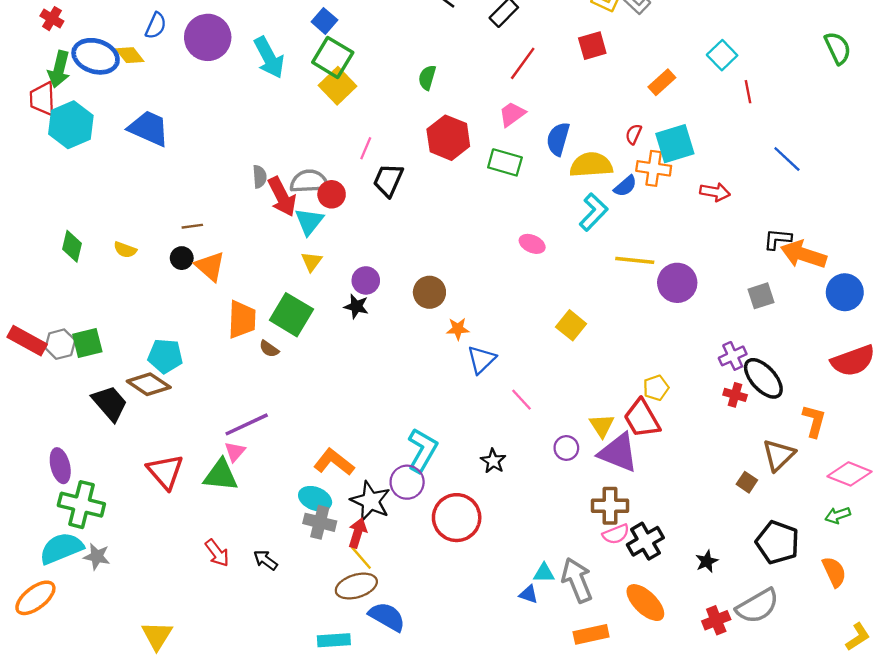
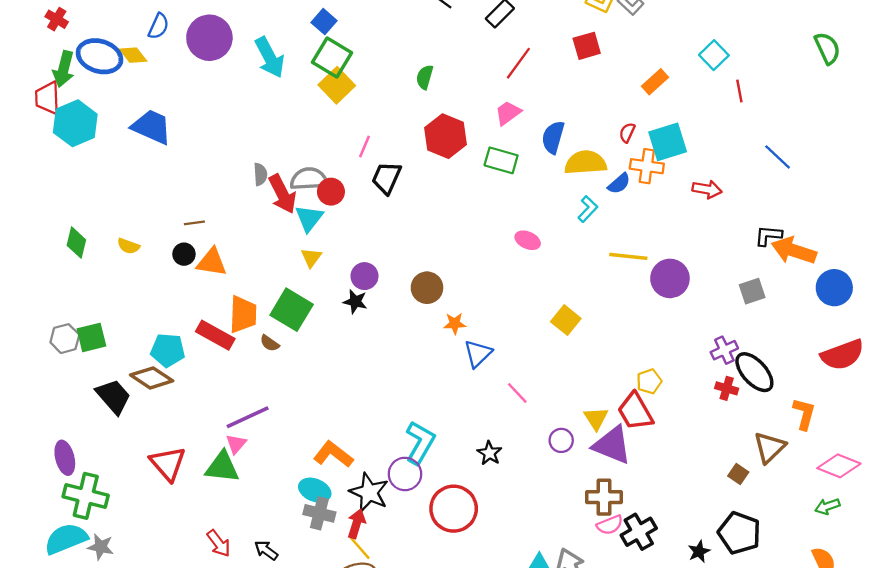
cyan L-shape: (593, 212) -> (588, 209), size x0.7
orange triangle: (210, 266) -> (212, 262), turned -32
red rectangle: (27, 341) -> (215, 335), moved
black pentagon: (778, 542) -> (739, 533), moved

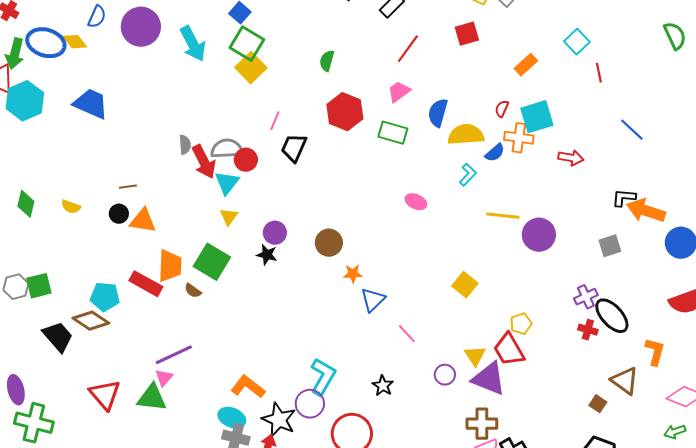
yellow square: (566, 320) -> (465, 285), moved
brown triangle: (769, 447) -> (625, 381), turned -40

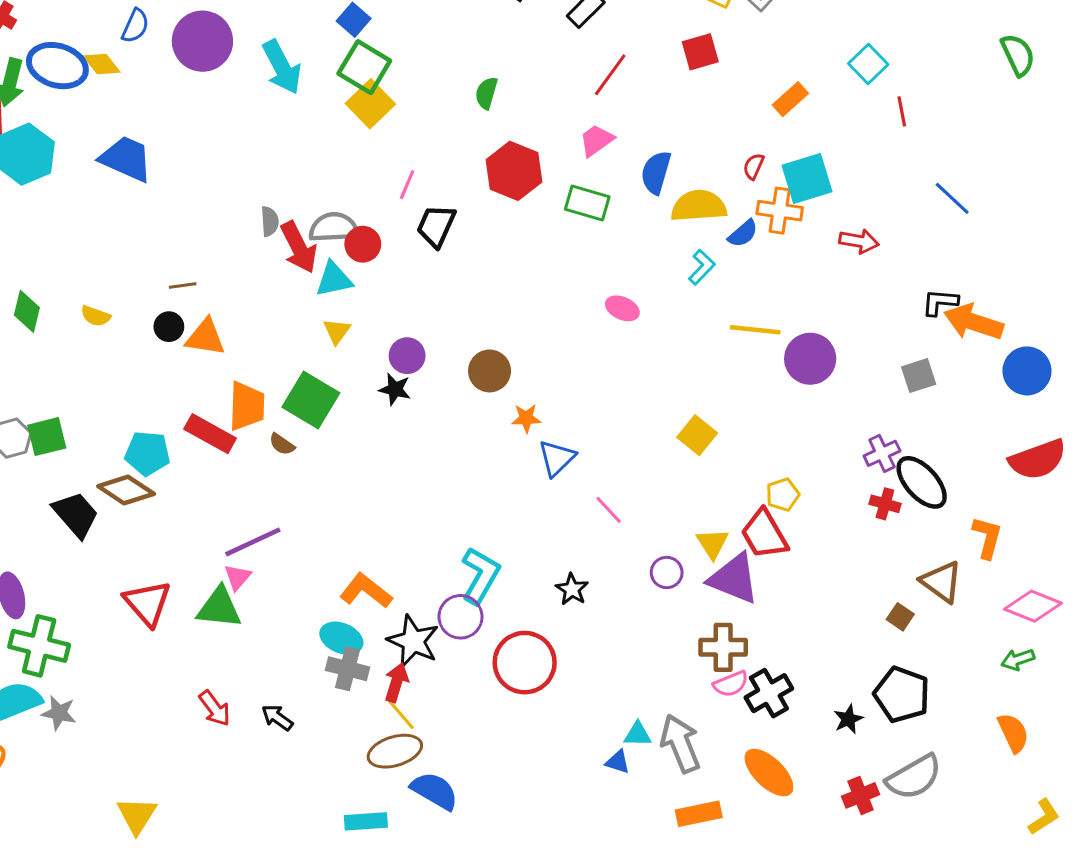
cyan triangle: (227, 183) -> (334, 279), turned 40

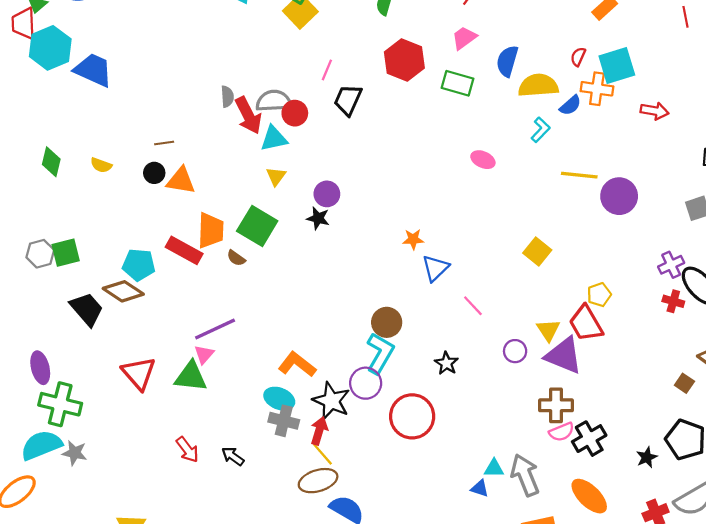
blue trapezoid: (126, 159) -> (93, 70), moved
brown circle: (490, 371) -> (387, 322), moved

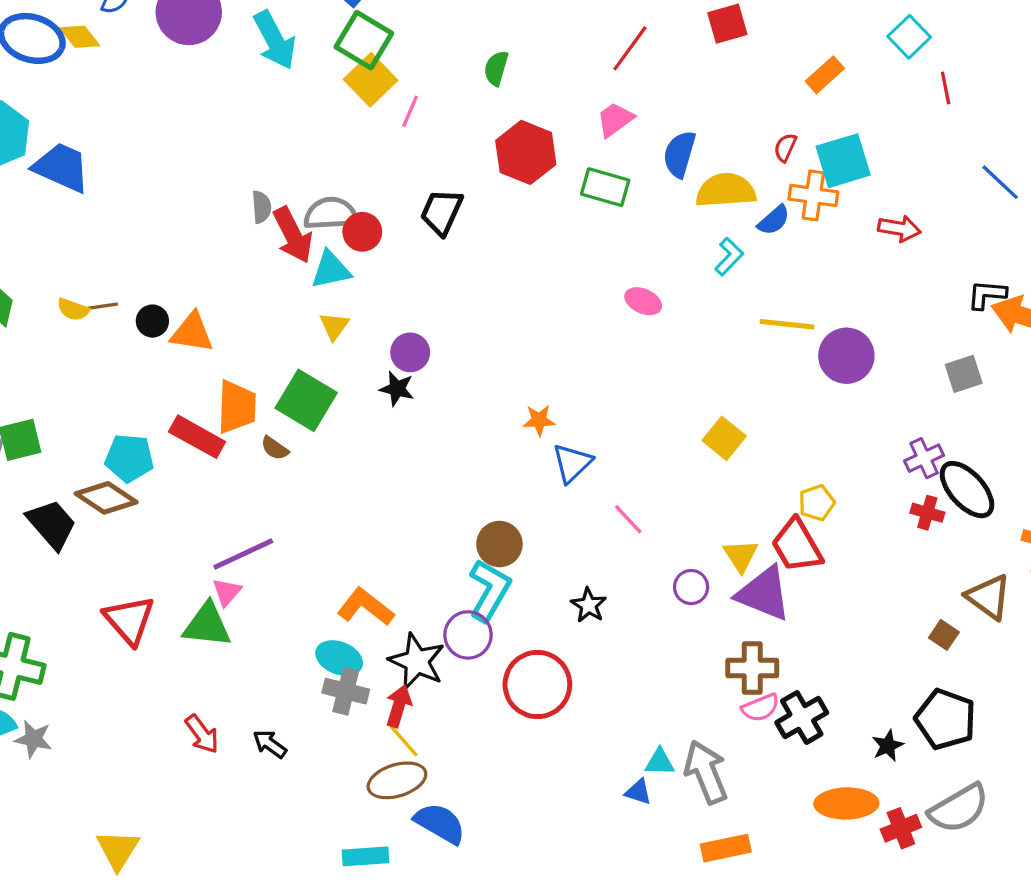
pink line: (327, 70) -> (410, 111), moved
brown line: (164, 143) -> (103, 306), moved
orange ellipse: (589, 496) -> (846, 803), moved, turned -45

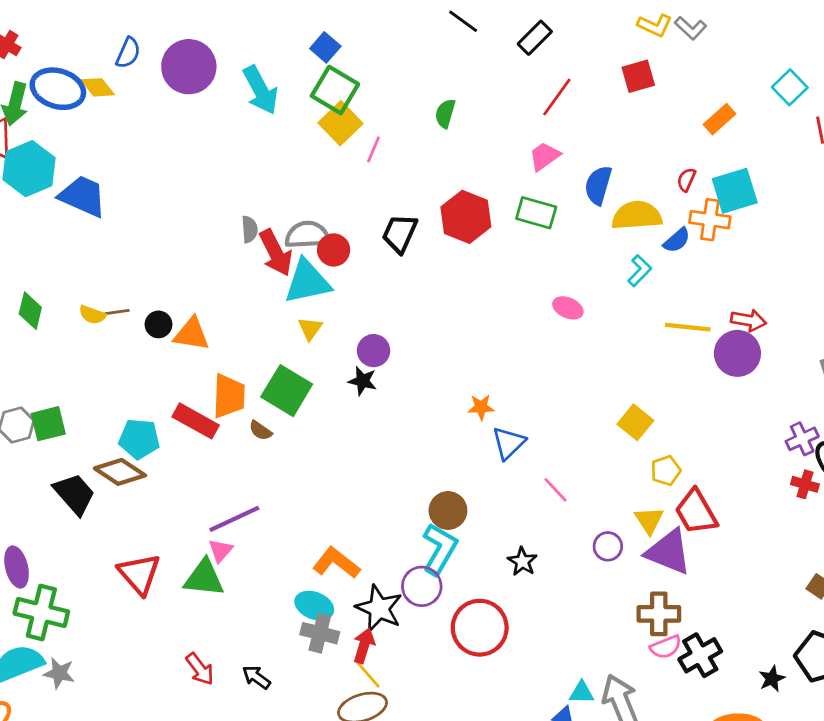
red hexagon: (526, 152) -> (466, 217), moved
red arrow: (899, 228) -> (748, 320), moved
cyan triangle: (331, 270) -> (307, 282), size x1.4
yellow pentagon: (817, 503) -> (666, 471), moved

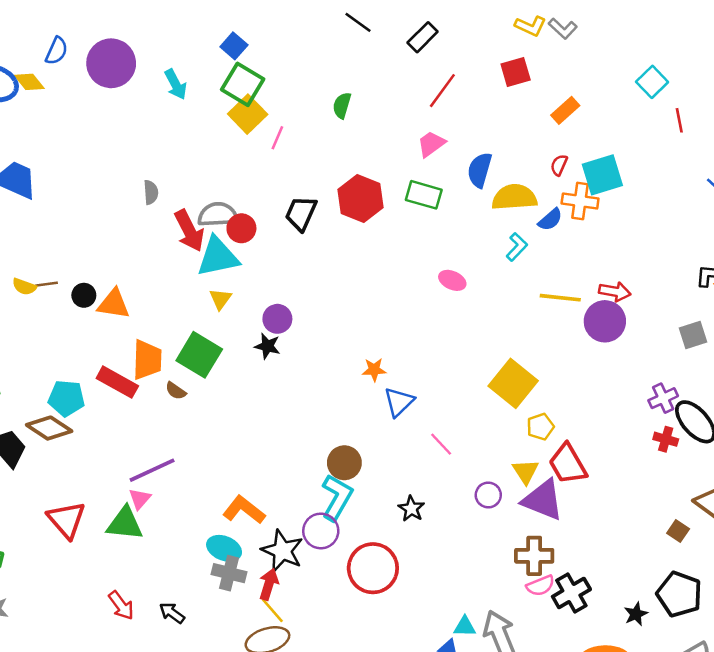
cyan arrow: (261, 90) -> (176, 84), size x0.7
orange rectangle: (720, 119) -> (565, 110), moved
gray semicircle: (249, 229) -> (151, 192), moved
yellow square: (635, 422) -> (513, 383), size x1.5

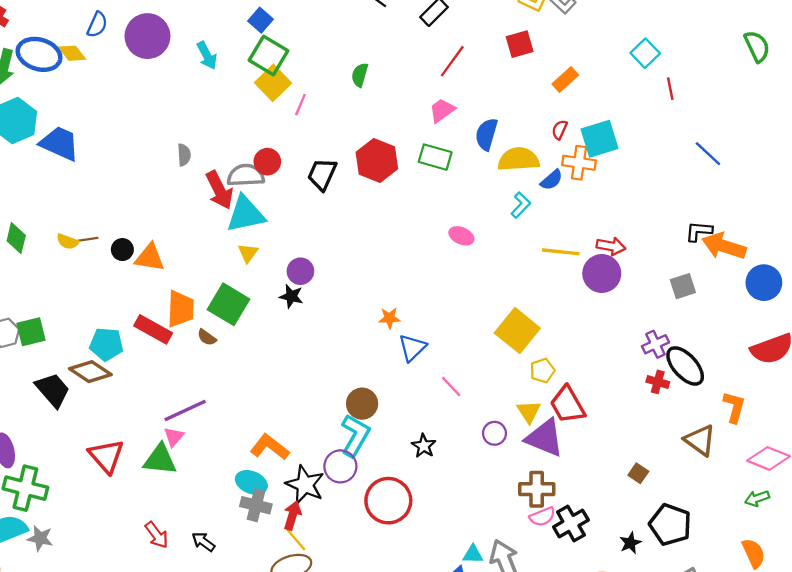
red circle: (241, 228) -> (267, 162), moved
brown square: (678, 531) -> (638, 473), moved

